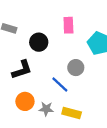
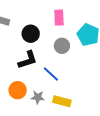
gray circle: (76, 68) -> (62, 46), moved
black L-shape: (22, 70) -> (28, 60), moved

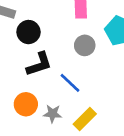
black circle: (31, 34) -> (29, 32), moved
yellow rectangle: (62, 101) -> (85, 119), turned -60

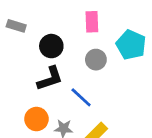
black circle: (29, 32) -> (51, 46), moved

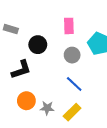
black L-shape: (50, 78) -> (21, 70), moved
blue line: (81, 97) -> (74, 84), moved

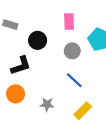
orange circle: (26, 101) -> (16, 94), moved
yellow rectangle: (72, 112) -> (83, 111), moved

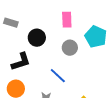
blue line: (74, 80) -> (58, 76), moved

